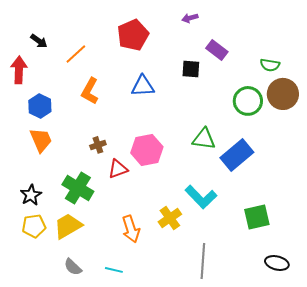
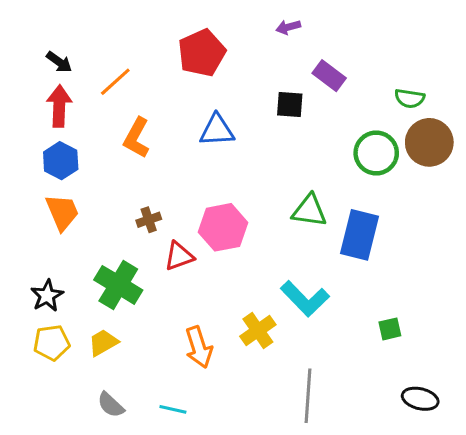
red arrow: (19, 70) -> (59, 106), moved
blue rectangle: (237, 155) -> (360, 235), turned -36
green square: (257, 217) -> (390, 329), size x0.6
yellow trapezoid: (68, 226) -> (103, 343), size x0.7

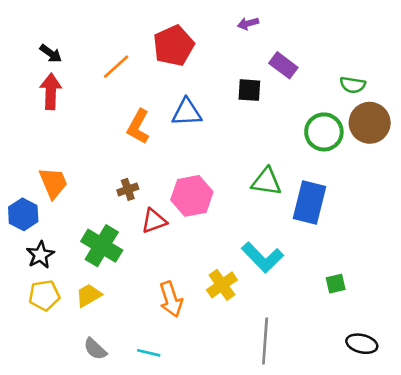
orange line: (115, 82) -> (116, 67), moved
orange L-shape: (137, 138) -> (138, 127), moved
blue hexagon: (61, 161) -> (23, 214), moved

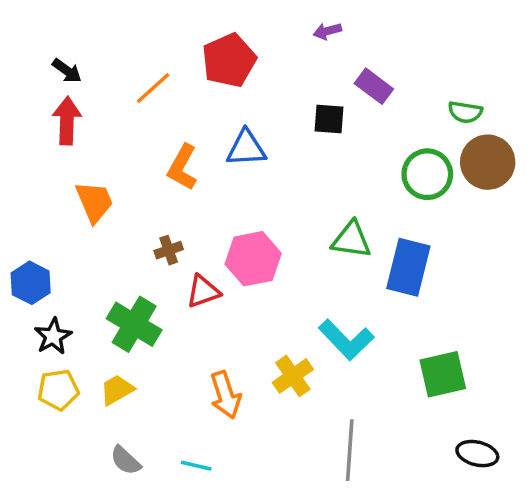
orange trapezoid: (53, 183) -> (94, 202), moved
green square: (336, 284) -> (443, 374), size x1.8

